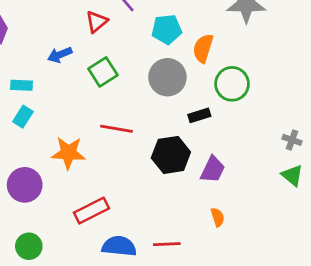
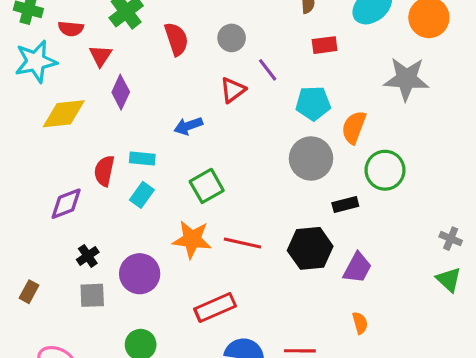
green square: (103, 72) -> (207, 186), moved
red line: (116, 129) -> (242, 243), moved

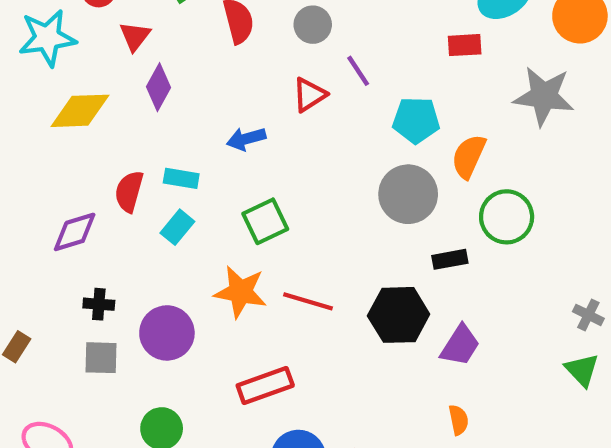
red rectangle: (325, 45) -> (465, 45), moved
black cross: (88, 256) -> (99, 304), turned 35

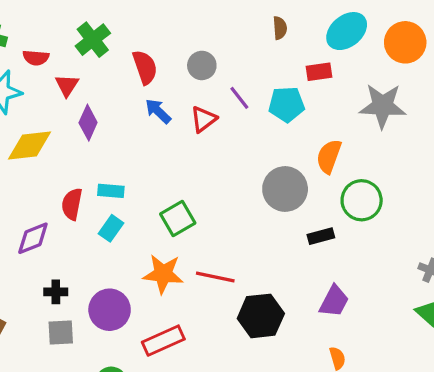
cyan pentagon: (416, 120) -> (287, 104), moved
blue arrow: (246, 139) -> (158, 111), moved, turned 64
black hexagon: (399, 315) -> (261, 316), moved
red rectangle: (265, 385) -> (163, 341), moved

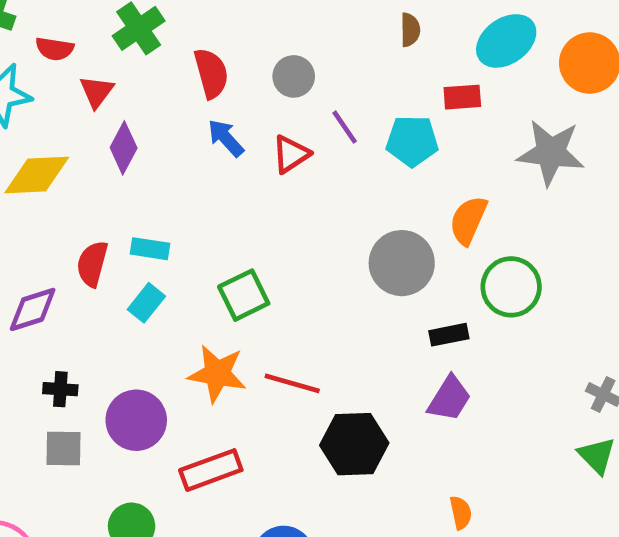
purple trapezoid: (334, 301) -> (449, 398), moved

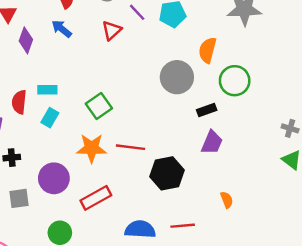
blue arrow: (226, 138) -> (62, 29), moved
black cross: (60, 389) -> (12, 158), moved

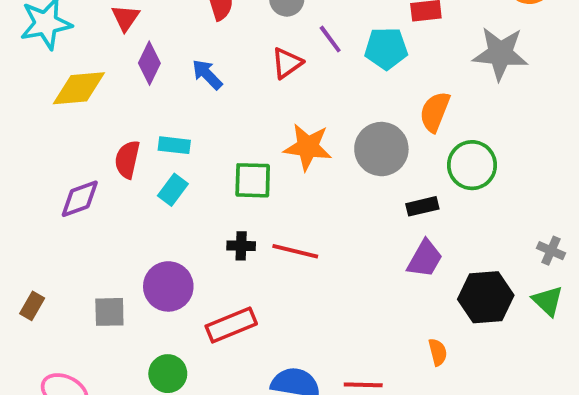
blue arrow: (62, 29) -> (207, 74), moved
green square: (99, 106) -> (253, 180), turned 30
orange star: (92, 148) -> (308, 147), moved
black cross: (12, 158) -> (241, 246), moved
black hexagon: (167, 173) -> (486, 297), moved

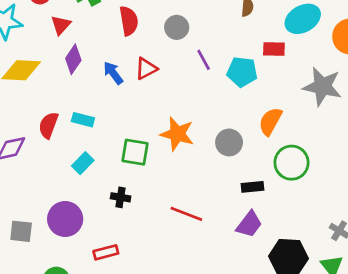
red triangle: (287, 63) -> (146, 69), moved
gray circle: (381, 149) -> (229, 142), size x0.7
cyan rectangle: (173, 190) -> (83, 163), moved
red line: (295, 251) -> (186, 214), moved
red rectangle: (231, 325) -> (106, 252), size x0.7

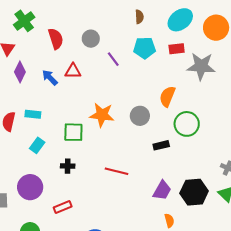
red rectangle: (274, 49) -> (177, 49), moved
red triangle: (146, 69) -> (73, 71), turned 36
cyan pentagon: (242, 72) -> (145, 48), moved
purple trapezoid: (249, 224) -> (162, 190), moved

